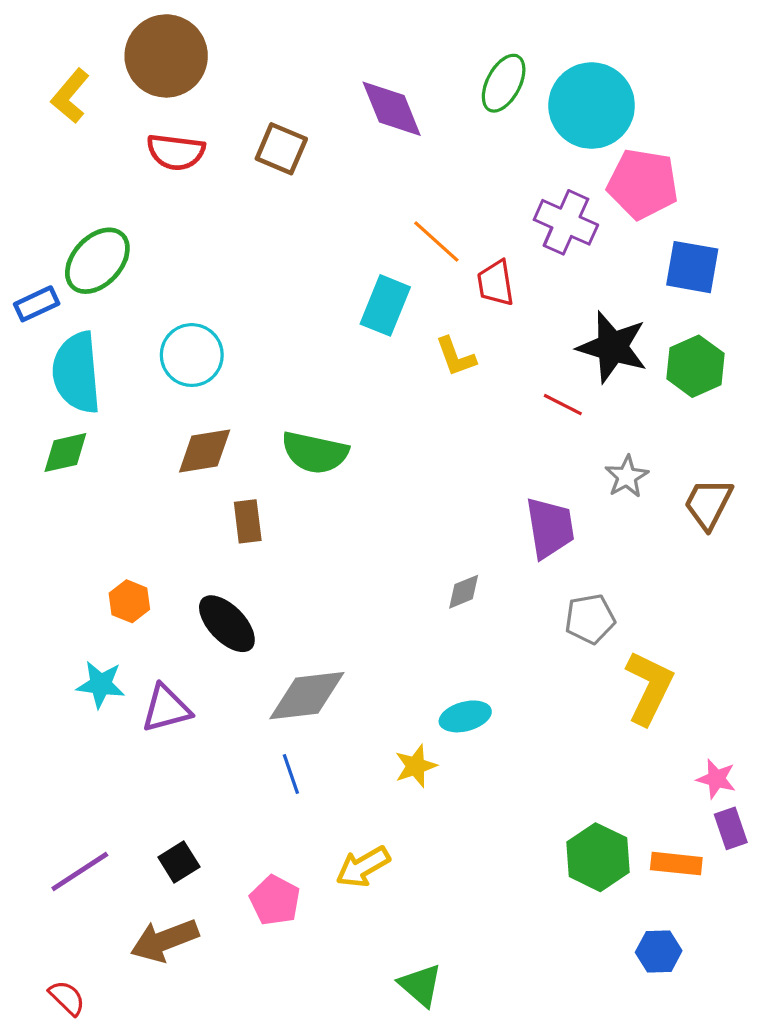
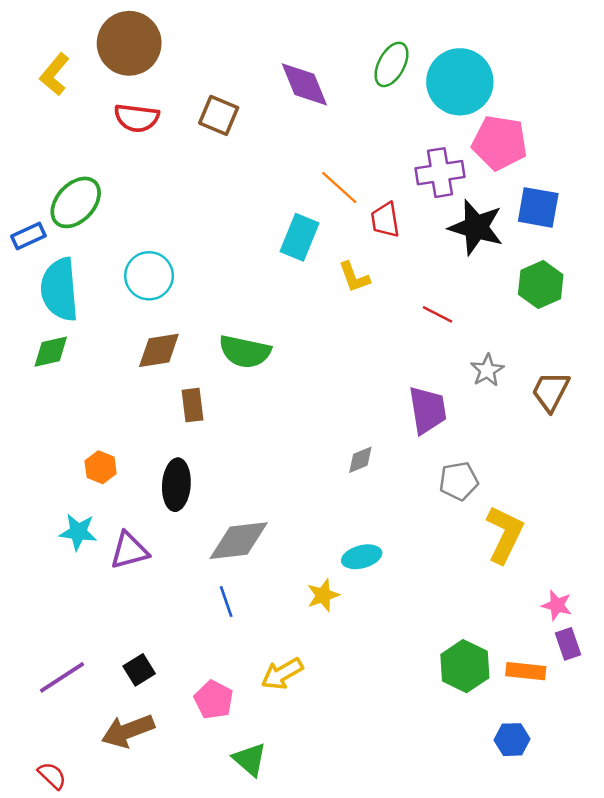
purple cross: (566, 222) -> (440, 173), turned -33
black star: (612, 347) -> (476, 227), moved
black ellipse: (227, 624) -> (176, 485), turned 48
green triangle: (420, 985) -> (250, 759), moved

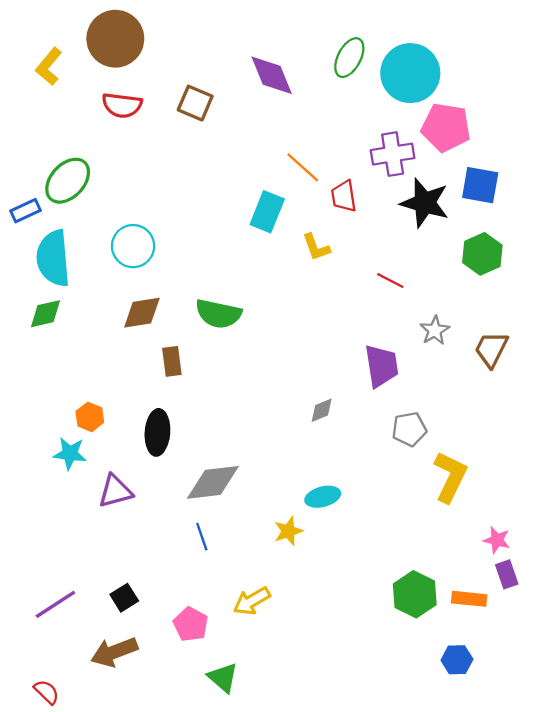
cyan star: (78, 532) -> (70, 453), moved

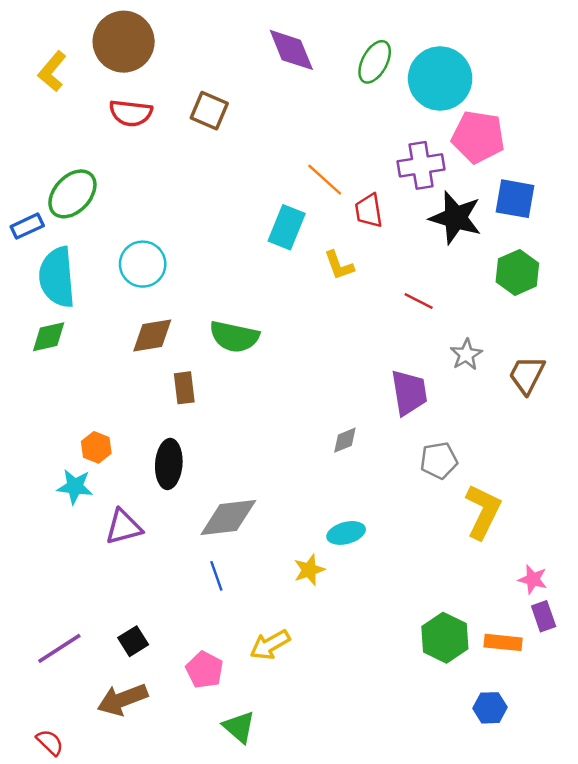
purple diamond: (272, 75) -> (291, 50), moved

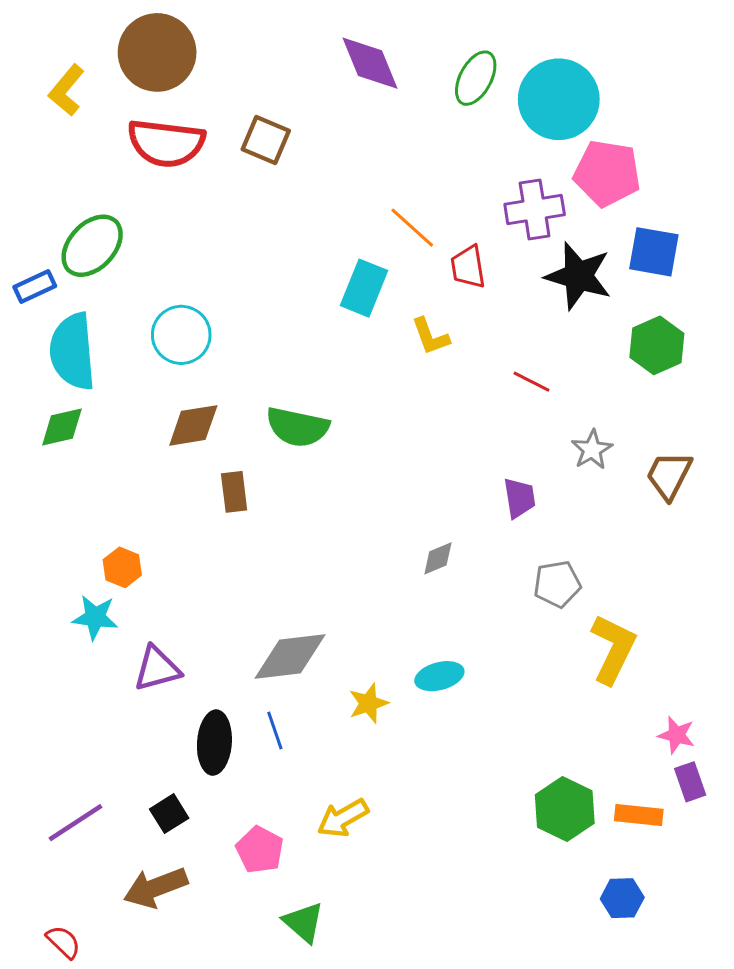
red semicircle: (131, 113) -> (166, 143), size x1.4
purple trapezoid: (409, 393) -> (519, 498), size x0.7
black ellipse: (169, 464) -> (214, 743), moved
yellow star: (309, 570) -> (368, 703), moved

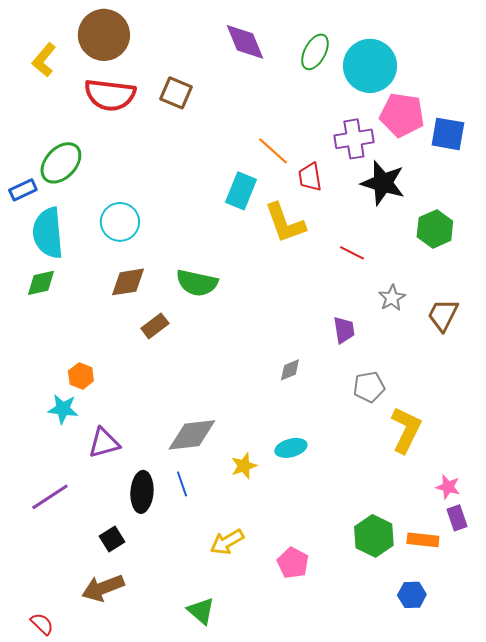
blue square: (654, 252) -> (448, 134), moved
yellow L-shape: (430, 336) -> (285, 223), size x1.6
brown rectangle: (234, 492) -> (155, 326), turned 60
purple line: (76, 823) -> (50, 497), moved
pink pentagon: (260, 850) -> (293, 563), moved

